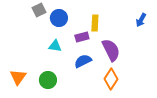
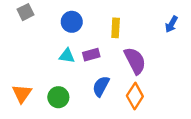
gray square: (39, 10) -> (26, 12), moved
purple rectangle: (82, 37) -> (91, 55), moved
blue semicircle: (83, 61) -> (101, 86), moved, turned -36

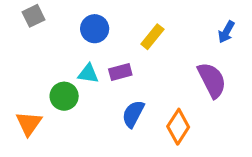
yellow rectangle: (116, 28) -> (152, 37), turned 36
purple semicircle: (135, 61) -> (212, 80), moved
green circle: (58, 97) -> (64, 96), moved

